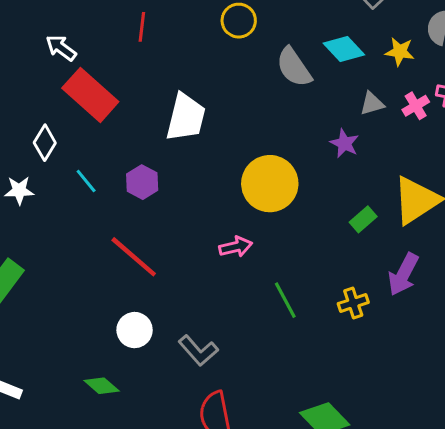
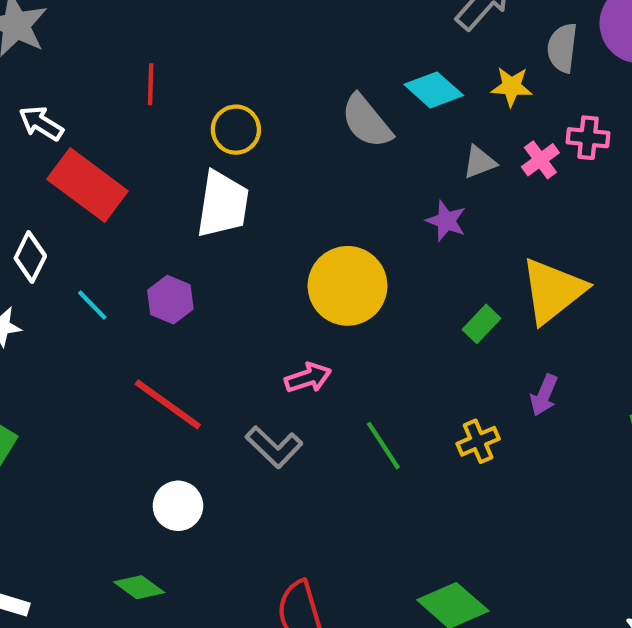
yellow circle: (239, 21) -> (236, 130), moved
purple arrow: (403, 274) -> (544, 395), size x0.7
gray L-shape: (198, 351) -> (274, 447), moved

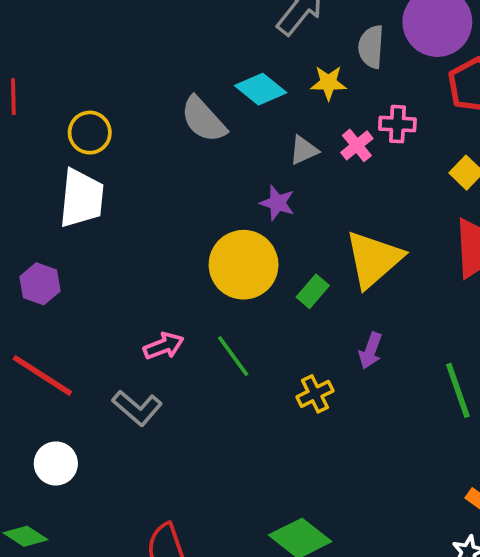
yellow circle: (348, 286) -> (244, 265), moved
green line: (383, 446) -> (233, 356), moved

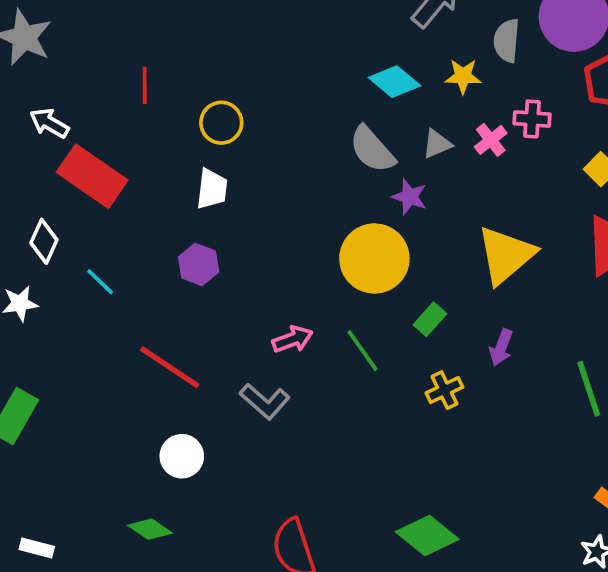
gray semicircle: (203, 119) -> (372, 149), moved
white trapezoid: (81, 198) -> (212, 189), size x0.7
purple hexagon: (40, 284) -> (199, 264), moved
green rectangle: (313, 291) -> (430, 319), moved

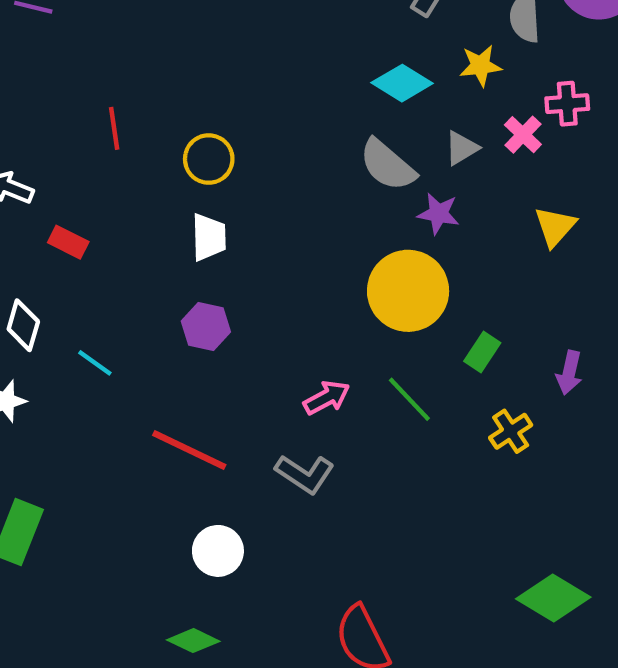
red rectangle: (92, 176) -> (68, 242), size x0.5
yellow triangle: (506, 255) -> (555, 227), moved, size x0.6
green diamond: (427, 536) -> (553, 598), moved

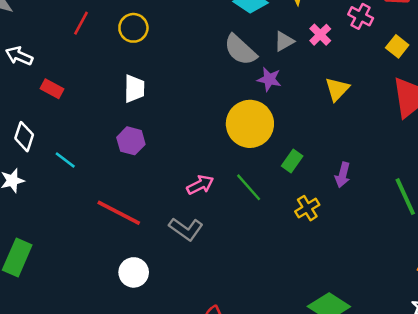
pink cross: (567, 104) -> (361, 16), moved, turned 30
red line: (114, 128) -> (81, 23), turned 35
yellow circle: (209, 159) -> (133, 28), moved

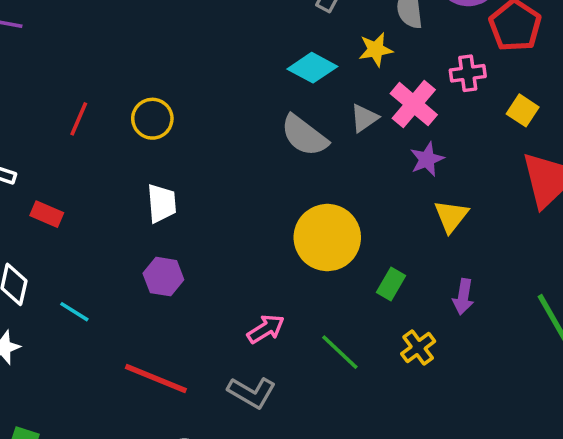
pink cross: (361, 16) -> (468, 73), turned -30
pink cross: (320, 35) -> (414, 104), size x1.5
purple star: (269, 79) -> (427, 159), moved, turned -30
yellow triangle: (337, 89) -> (451, 216), moved
green line: (249, 187) -> (340, 352), moved

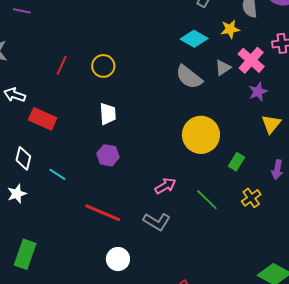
red rectangle: (47, 214) -> (43, 119), size x1.5

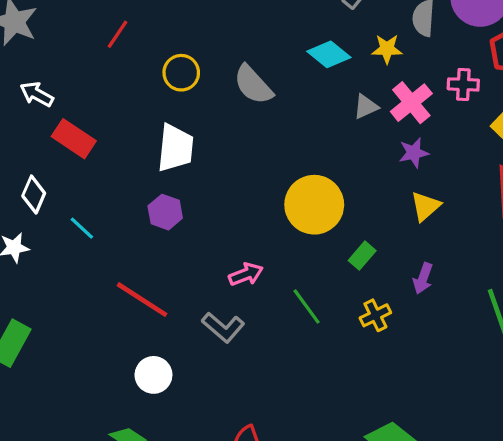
red line: (62, 65) -> (117, 34), moved
gray semicircle: (189, 77) -> (253, 85), moved
white trapezoid: (108, 114) -> (175, 148), size x1.4

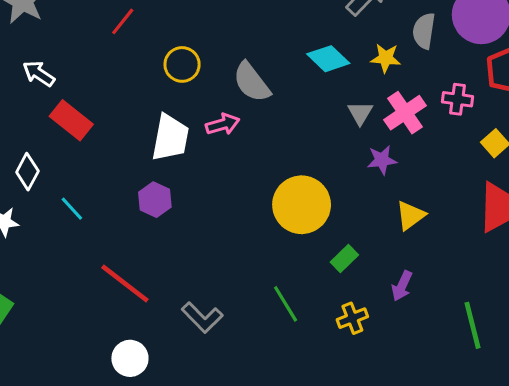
gray triangle: (366, 107) -> (360, 113), turned -40
purple star: (414, 153) -> (382, 160), moved
pink arrow: (246, 274) -> (223, 124), moved

